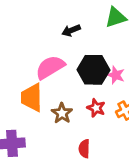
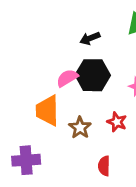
pink semicircle: (50, 67) -> (67, 78), size x0.7
black hexagon: (93, 70) -> (93, 75), moved

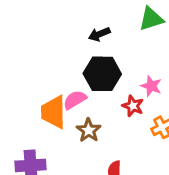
pink semicircle: (67, 78) -> (75, 100), moved
red star: (117, 122) -> (133, 106), moved

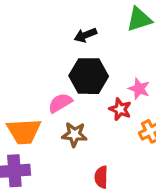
orange trapezoid: (53, 112) -> (24, 131), moved, turned -92
brown star: (89, 130) -> (74, 134), turned -30

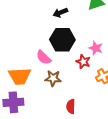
pink semicircle: (60, 103) -> (44, 57), turned -105

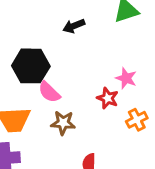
black hexagon: (62, 40) -> (31, 66), moved

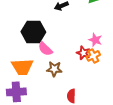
orange cross: (137, 120) -> (93, 56), moved

